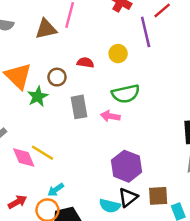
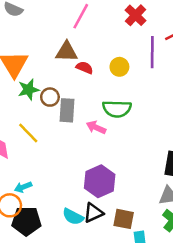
brown triangle: (46, 29) -> (67, 52), moved
brown circle: (57, 77) -> (50, 97), moved
yellow line: (42, 153) -> (28, 133), moved

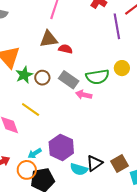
yellow circle: (119, 67) -> (122, 68), moved
gray rectangle: (67, 110) -> (69, 80), moved, turned -48
purple hexagon: (100, 181) -> (61, 147), moved
brown square: (124, 219) -> (120, 163), turned -30

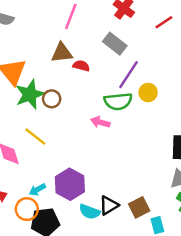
purple line: (117, 26) -> (128, 75), moved, turned 40
green star: (24, 75) -> (30, 94), size x1.4
gray rectangle: (69, 80) -> (115, 44), moved

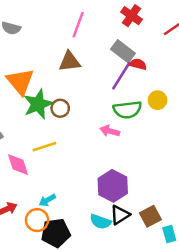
red semicircle: (81, 66) -> (138, 64), moved
purple line: (128, 75) -> (121, 76), moved
yellow line: (35, 137) -> (44, 147), turned -55
purple hexagon: (70, 184) -> (113, 186), moved

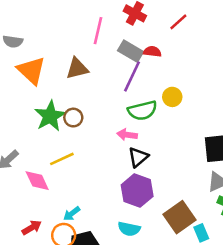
pink line: (78, 25) -> (98, 31), moved
red semicircle: (138, 64) -> (152, 52), moved
orange triangle: (20, 82) -> (31, 70), moved
black triangle: (120, 215) -> (138, 157), moved
brown square: (150, 216) -> (180, 217), size x1.4

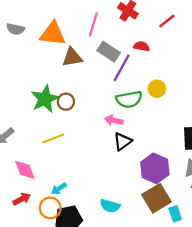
gray rectangle: (131, 51) -> (109, 52), moved
orange triangle: (31, 70) -> (53, 34), moved, turned -40
pink diamond: (37, 181) -> (25, 170), moved
purple hexagon: (137, 191) -> (155, 168), moved

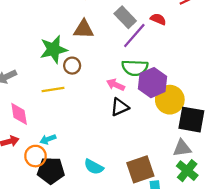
brown triangle: (72, 57) -> (84, 29), moved
yellow circle: (157, 89) -> (170, 100), moved, size x1.6
brown circle: (66, 102) -> (72, 66), moved
purple hexagon: (155, 168) -> (152, 83), moved

